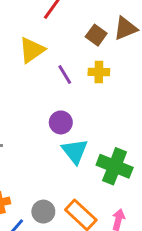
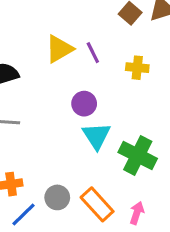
yellow triangle: (32, 50) -> (59, 49), moved
yellow cross: (99, 72) -> (137, 68), moved

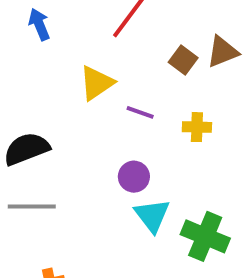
yellow triangle: (59, 49) -> (97, 83), moved
purple line: (93, 53) -> (140, 112), turned -40

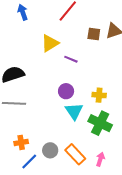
brown square: (183, 60) -> (94, 34), turned -32
yellow cross: (197, 127) -> (99, 95), moved

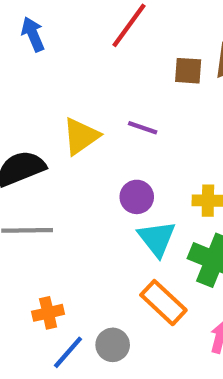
yellow triangle: (50, 43) -> (81, 136), moved
gray circle: (50, 150) -> (113, 345), moved
orange rectangle: (75, 154) -> (163, 303), moved

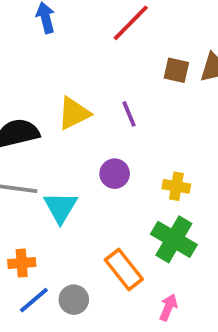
purple line: (143, 128) -> (129, 114), turned 40
cyan triangle: (157, 239) -> (60, 207), moved

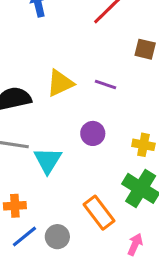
purple line: (129, 114) -> (105, 85), turned -50

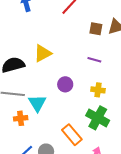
purple line: (105, 85) -> (94, 60), moved
orange cross: (15, 206) -> (21, 118), moved

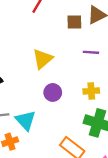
yellow triangle: (43, 53) -> (43, 59), moved
purple line: (94, 60) -> (91, 52), moved

